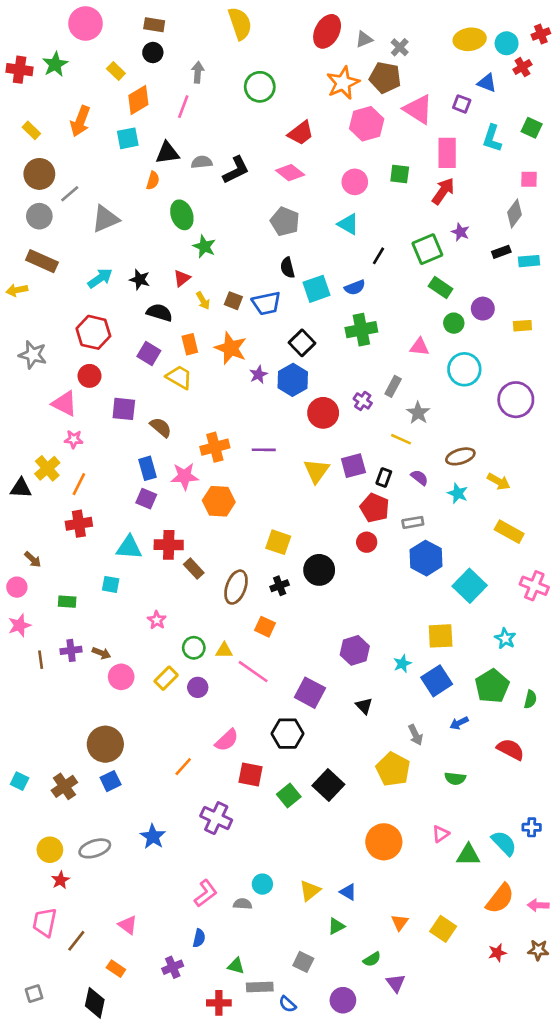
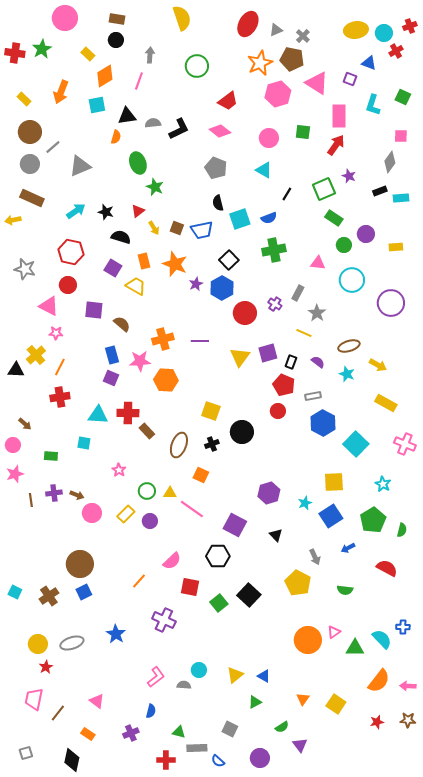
orange circle: (384, 842) -> (308, 640), moved

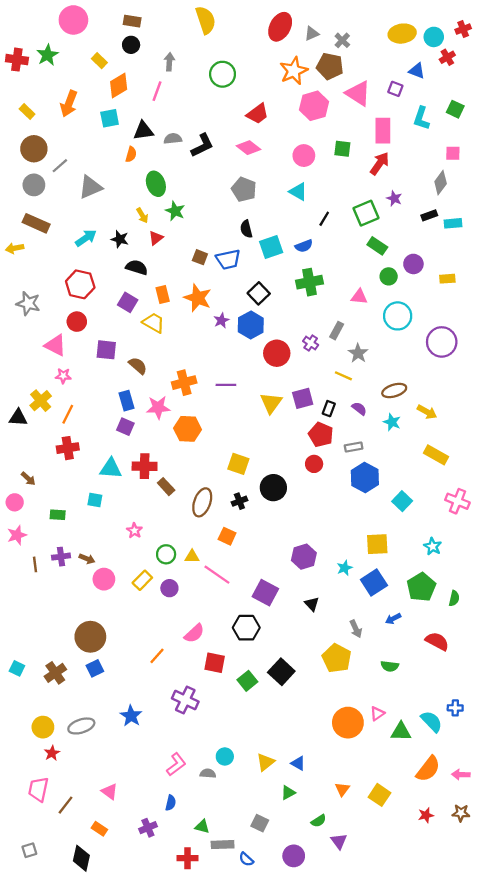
yellow arrow: (154, 228) -> (142, 215), moved
cyan square: (356, 444) -> (402, 501), size x0.7

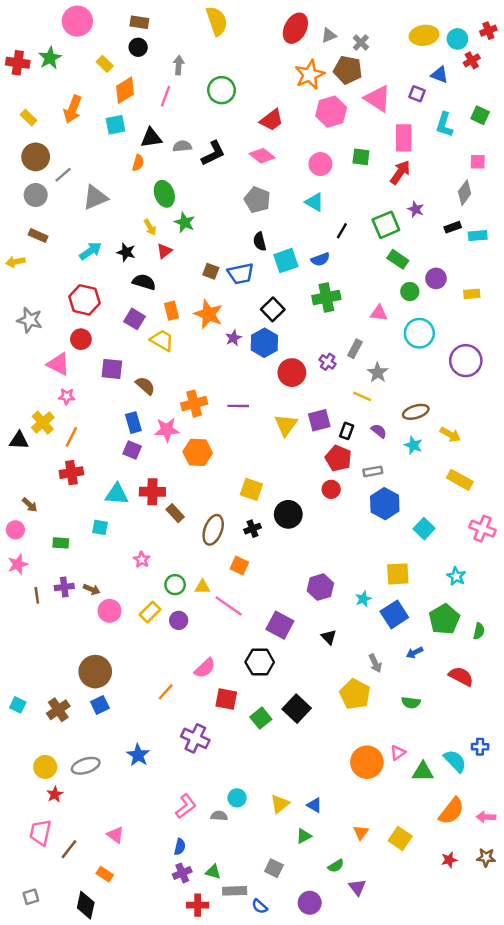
green circle: (223, 74) -> (222, 90), moved
brown rectangle: (36, 223) -> (38, 236), size x0.7
purple cross: (148, 828) -> (182, 873), moved

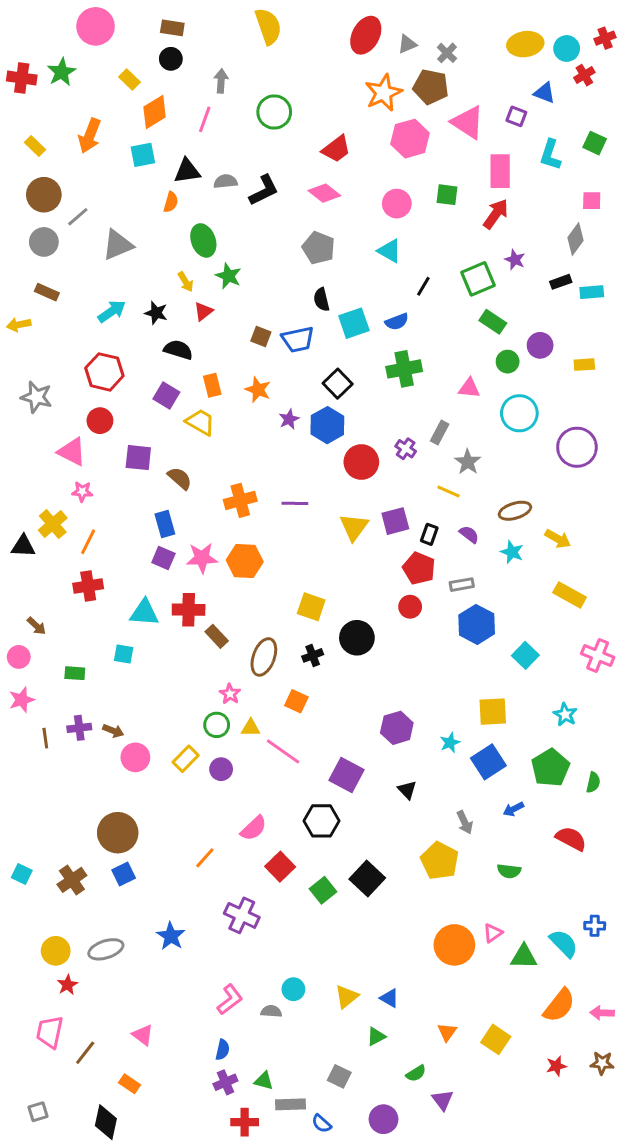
orange star: (208, 314) -> (258, 390), size x0.7
pink star: (167, 430) -> (202, 558), moved
pink star: (142, 560) -> (230, 694), moved
red square: (226, 699) -> (280, 867), turned 35

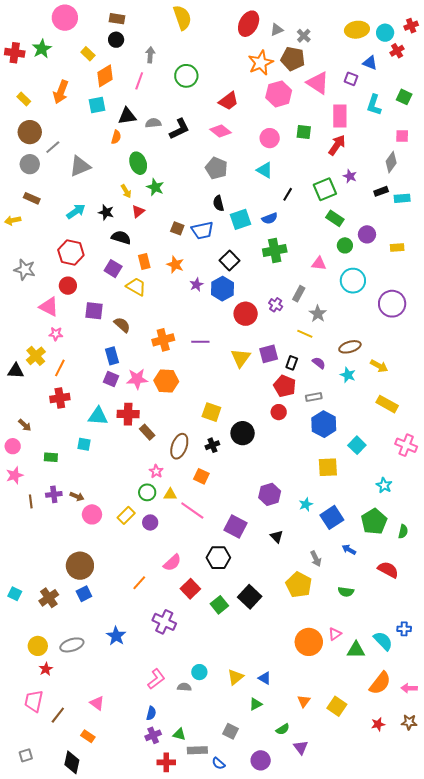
yellow square: (493, 712) -> (328, 467), moved
blue arrow: (513, 809) -> (349, 550), turned 56

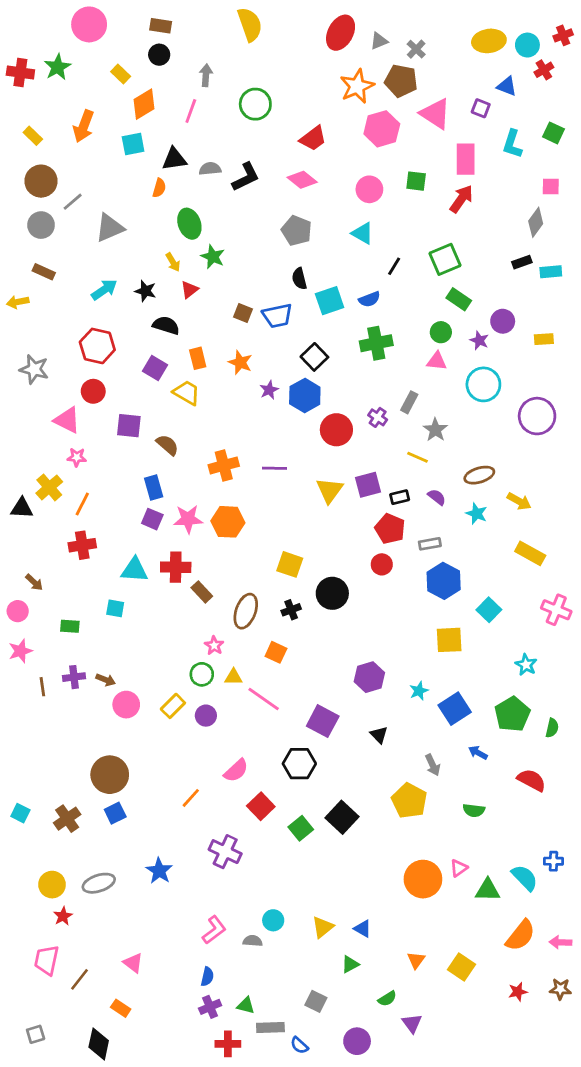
purple star: (350, 176) -> (479, 340), moved
green circle: (345, 245) -> (441, 332), moved
black rectangle: (292, 363) -> (400, 497), turned 56

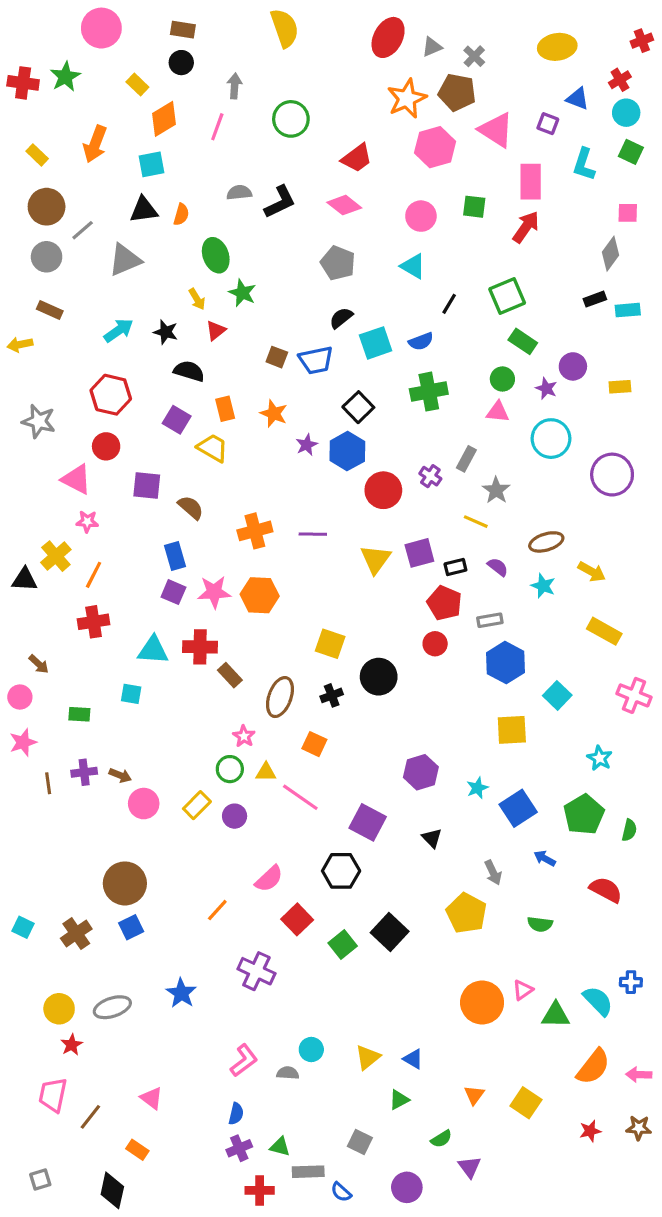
cyan circle: (527, 45) -> (626, 113), moved
black triangle: (174, 159) -> (144, 210), moved
black semicircle: (299, 279) -> (341, 318), turned 65

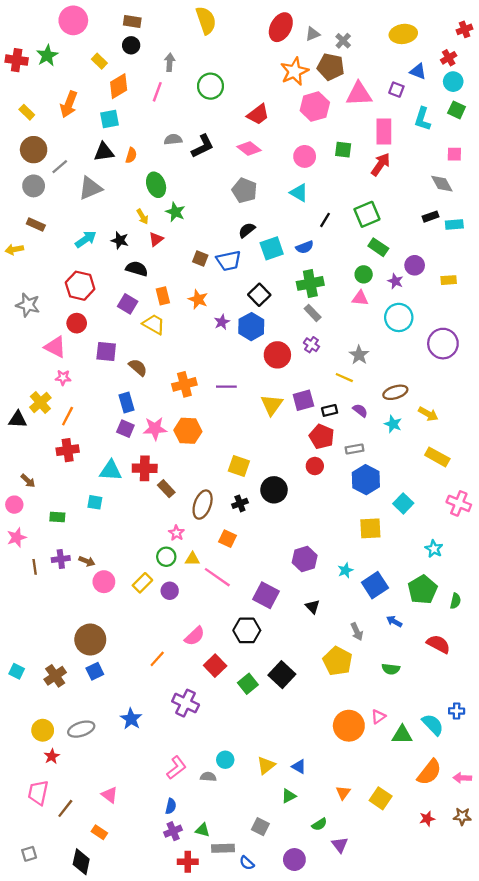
pink triangle: (496, 130) -> (359, 94), turned -36
gray diamond: (611, 254) -> (442, 184), turned -65
gray rectangle: (466, 459) -> (313, 313), moved, turned -72

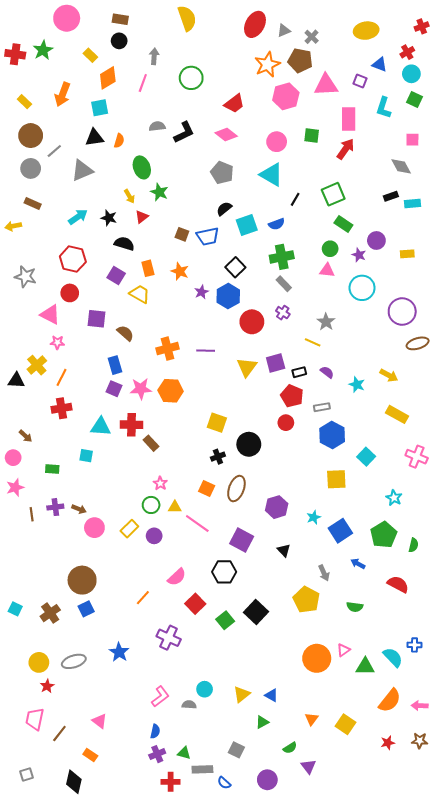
cyan triangle: (299, 193) -> (271, 175), size x1.4
brown ellipse: (395, 392) -> (418, 343), moved
brown ellipse: (203, 505) -> (236, 489), moved

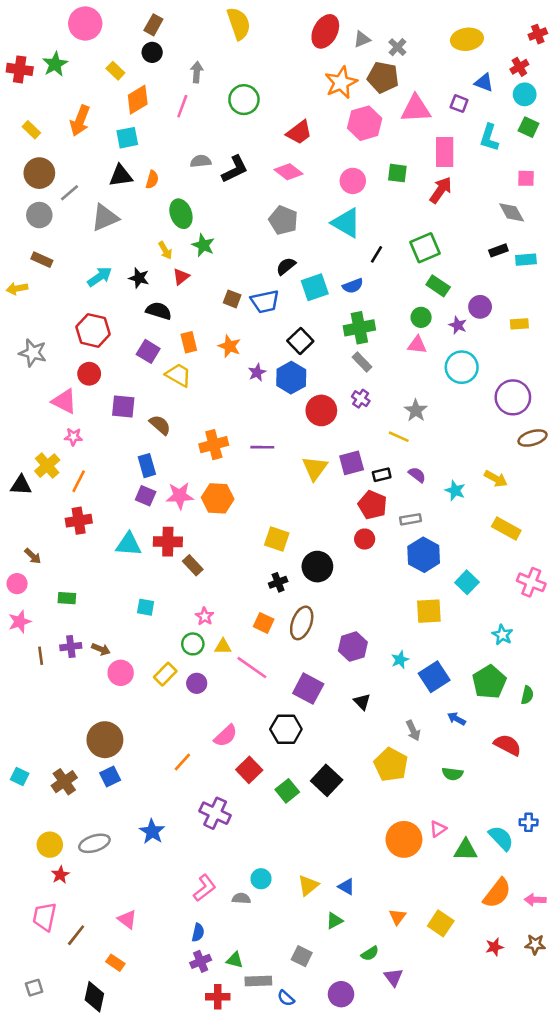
brown rectangle: (120, 19) -> (153, 25), turned -70
cyan square: (86, 456) -> (146, 607), moved

